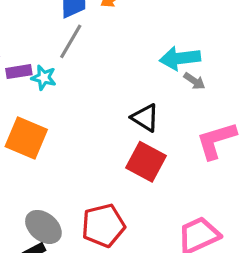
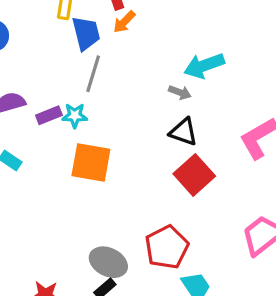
gray arrow: (194, 81) -> (180, 92), moved
orange square: (26, 138) -> (91, 162), moved
red square: (146, 162) -> (194, 175), turned 33

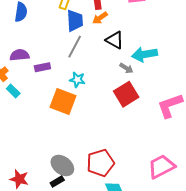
cyan star: (75, 116) -> (77, 80), moved
black triangle: (184, 132) -> (115, 40), moved
red square: (194, 175) -> (126, 94), moved

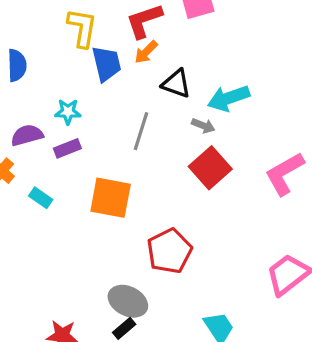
gray line: (75, 47) -> (141, 131), moved
cyan star: (77, 80) -> (68, 112), moved
cyan rectangle: (13, 91) -> (41, 198), moved
red pentagon: (100, 163) -> (169, 251), moved

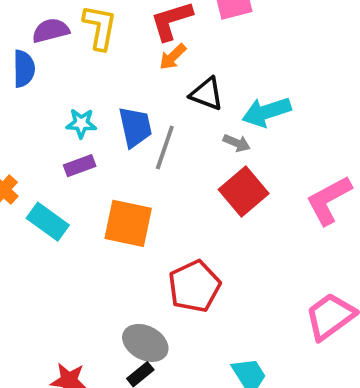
blue trapezoid: (106, 64) -> (135, 127), moved
purple semicircle: (27, 135) -> (51, 31), moved
cyan rectangle: (41, 198) -> (48, 222), size x1.5

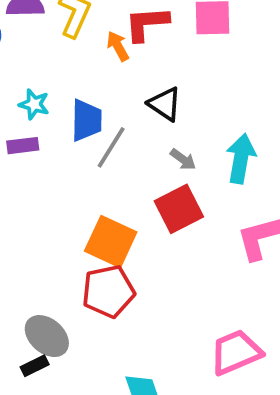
orange arrow: (173, 57) -> (118, 46), moved, turned 92
cyan arrow: (266, 112) -> (241, 159), moved, turned 105
orange square: (128, 223) -> (111, 242), moved

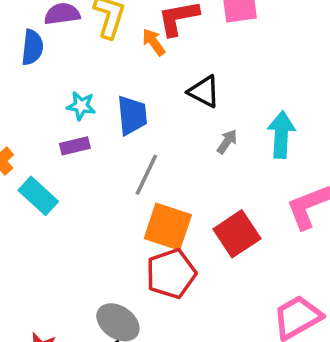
gray line: (111, 147) -> (146, 175), moved
gray arrow: (183, 159) -> (227, 142), turned -85
red square: (179, 209) -> (237, 234), moved

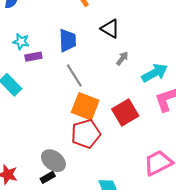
cyan star: (81, 106) -> (21, 42), moved
cyan arrow: (281, 135) -> (155, 73), moved, turned 55
gray line: (146, 175) -> (74, 75), turned -60

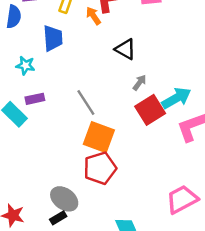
blue trapezoid: (68, 40) -> (53, 38), moved
purple rectangle: (33, 57) -> (35, 99), moved
red square: (125, 112) -> (150, 110), moved

